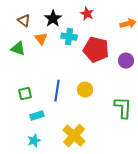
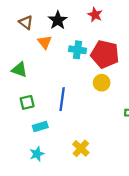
cyan cross: (69, 37) -> (77, 50), moved
green triangle: (18, 49) -> (19, 70), moved
yellow circle: (85, 90) -> (102, 83), moved
yellow cross: (74, 136) -> (81, 148), size x0.7

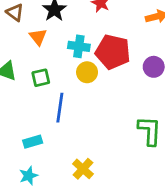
yellow circle: (102, 83) -> (87, 72), moved
green square: (27, 102) -> (41, 78), moved

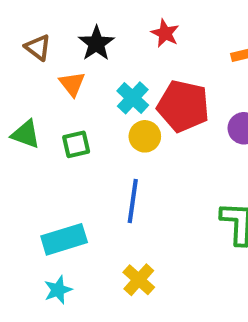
cyan cross: (79, 46) -> (133, 98), turned 35
blue line: (60, 108) -> (133, 201), moved
cyan rectangle: (33, 142) -> (64, 239), size x1.5

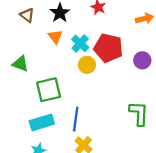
orange triangle: (72, 84) -> (55, 37), moved
green square: (76, 144) -> (49, 90), moved, size x1.6
blue line: (133, 201) -> (76, 119), moved

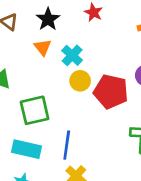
red pentagon: (108, 48) -> (111, 92), moved
cyan rectangle: (42, 122) -> (27, 149), turned 30

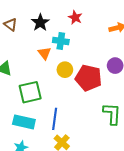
orange triangle: (43, 47) -> (44, 53), moved
cyan cross: (72, 55) -> (61, 41), moved, turned -35

